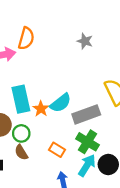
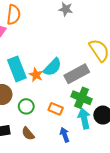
green circle: (21, 133) -> (26, 106), moved
brown semicircle: (21, 152) -> (28, 134), moved
cyan arrow: (87, 165) -> (84, 119), turned -36

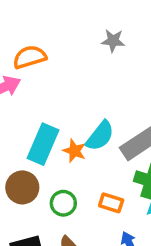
orange semicircle: (14, 15) -> (30, 57), turned -108
cyan rectangle: (17, 69) -> (43, 144), turned 50

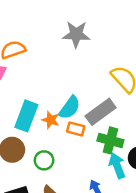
gray star: (113, 41) -> (76, 34), size x1.5
orange rectangle: (111, 203) -> (76, 129), moved

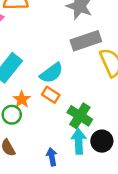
gray rectangle: (101, 112) -> (86, 41), moved
orange star: (51, 120) -> (22, 99), moved

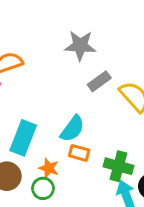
gray rectangle: (86, 41) -> (99, 81), size x0.7

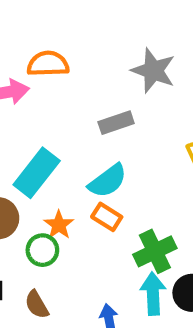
gray rectangle: (99, 81) -> (116, 123), moved
green cross: (118, 166) -> (155, 251), turned 32

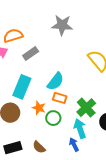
gray rectangle: (116, 123) -> (31, 53), moved
green circle: (42, 250) -> (53, 118), moved
cyan arrow: (153, 294) -> (80, 129), moved

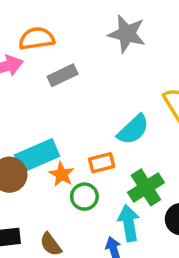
cyan semicircle: (55, 81) -> (133, 129), moved
cyan rectangle: (22, 87) -> (37, 156), moved, turned 35
orange rectangle: (60, 98) -> (102, 163), turned -40

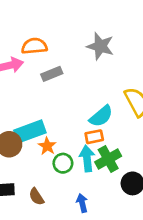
orange rectangle: (102, 163) -> (94, 137), moved
cyan arrow: (129, 223) -> (87, 159), moved

